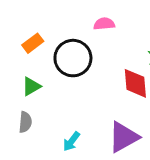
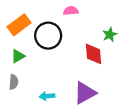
orange rectangle: (33, 43) -> (19, 25), size x1.5
cyan arrow: (71, 141) -> (47, 96), turned 48

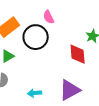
pink semicircle: (71, 11) -> (49, 17), moved, turned -112

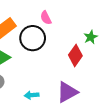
red diamond: (78, 54) -> (75, 55), turned 40

